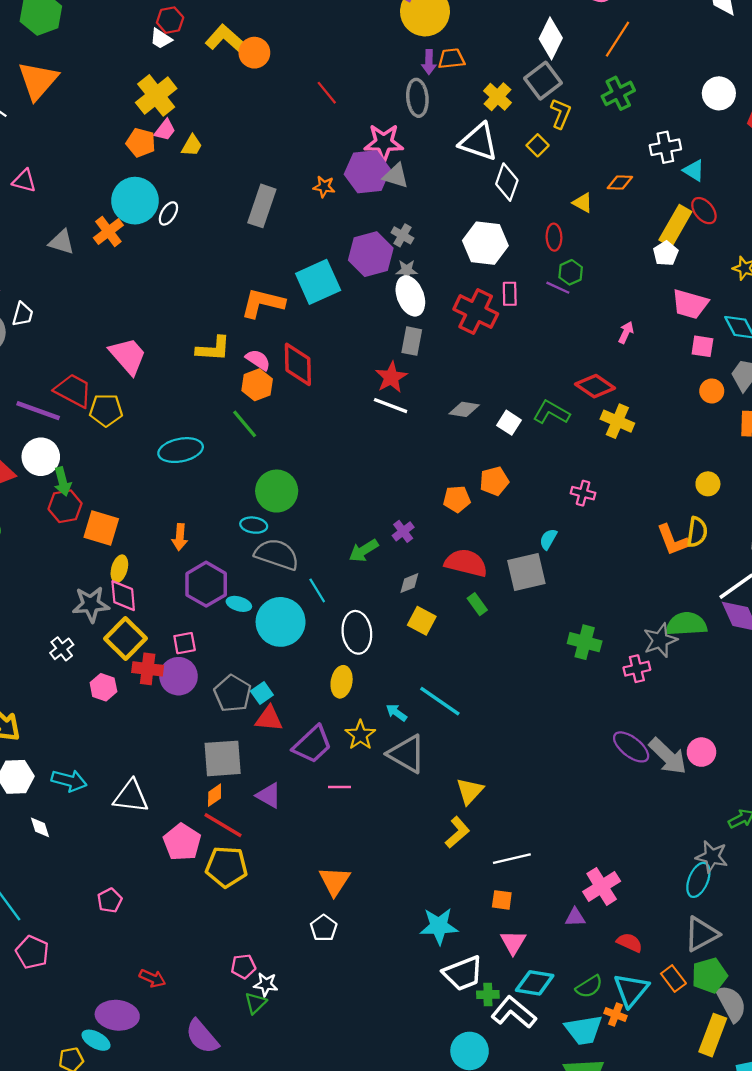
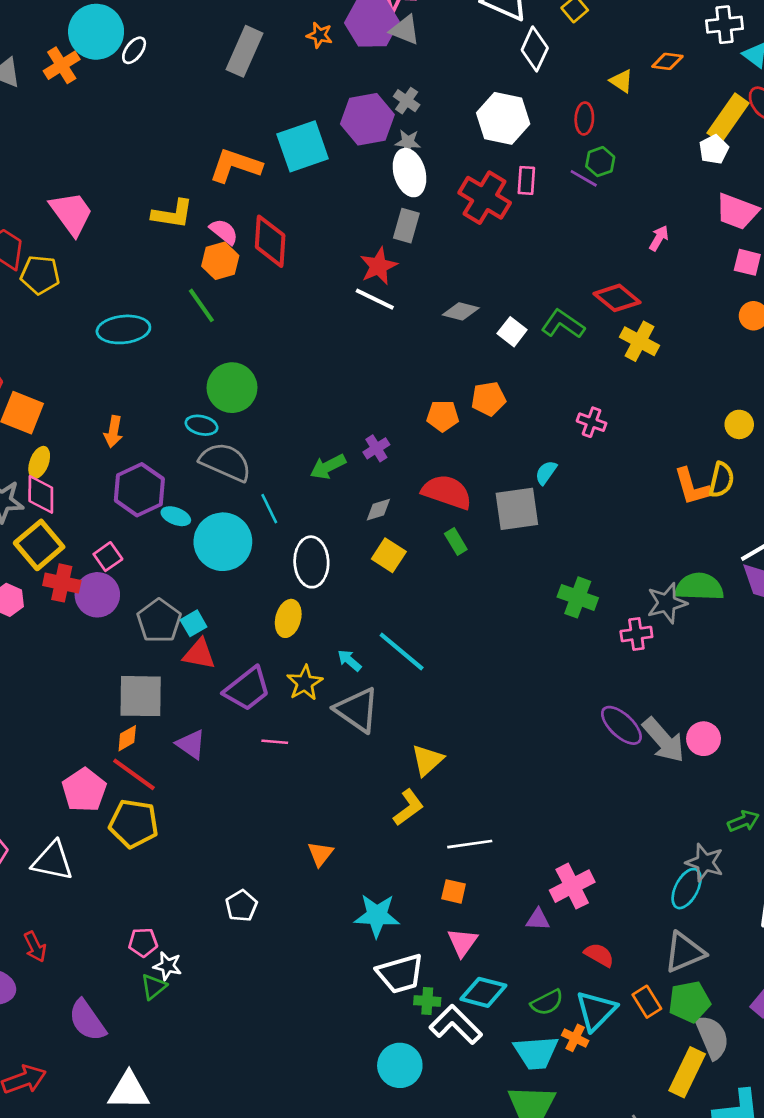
pink square: (185, 643) -> (108, 557), turned -30
white triangle: (131, 796) -> (53, 861), moved
orange triangle: (335, 881) -> (320, 854), moved, size x0.7
red arrow: (152, 978) -> (35, 947), turned 35

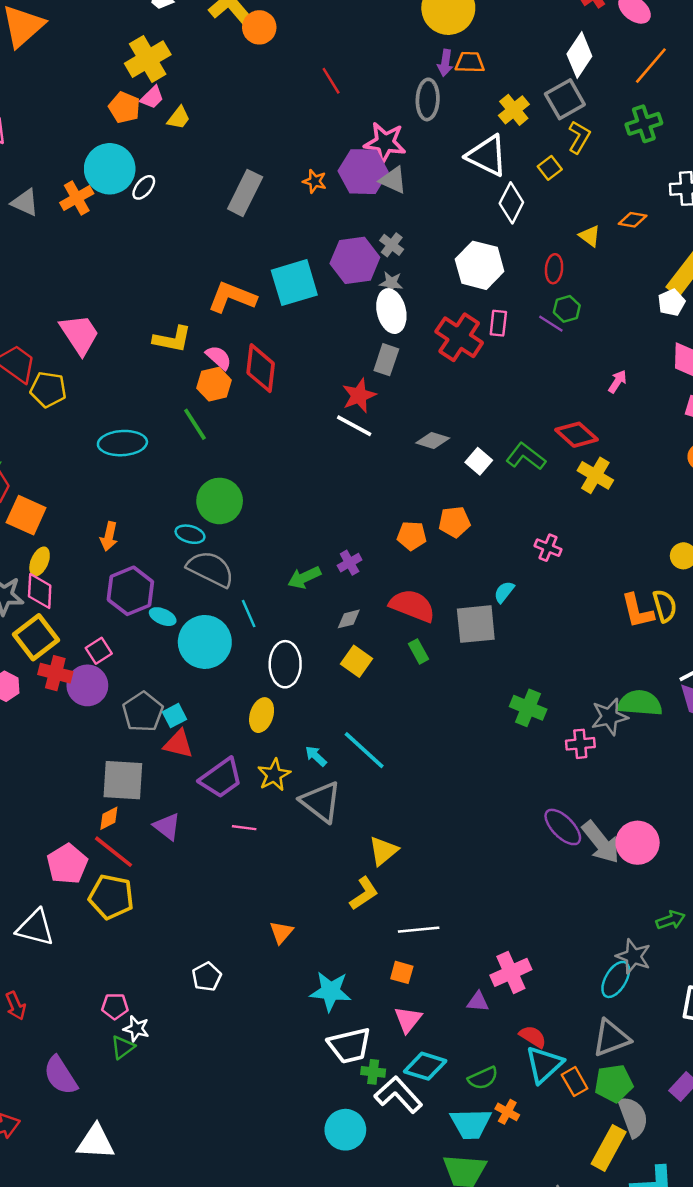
yellow semicircle: (721, 480) -> (665, 606), turned -32
pink circle: (704, 739) -> (638, 843), size x1.4
cyan triangle: (596, 1011) -> (544, 1064), moved

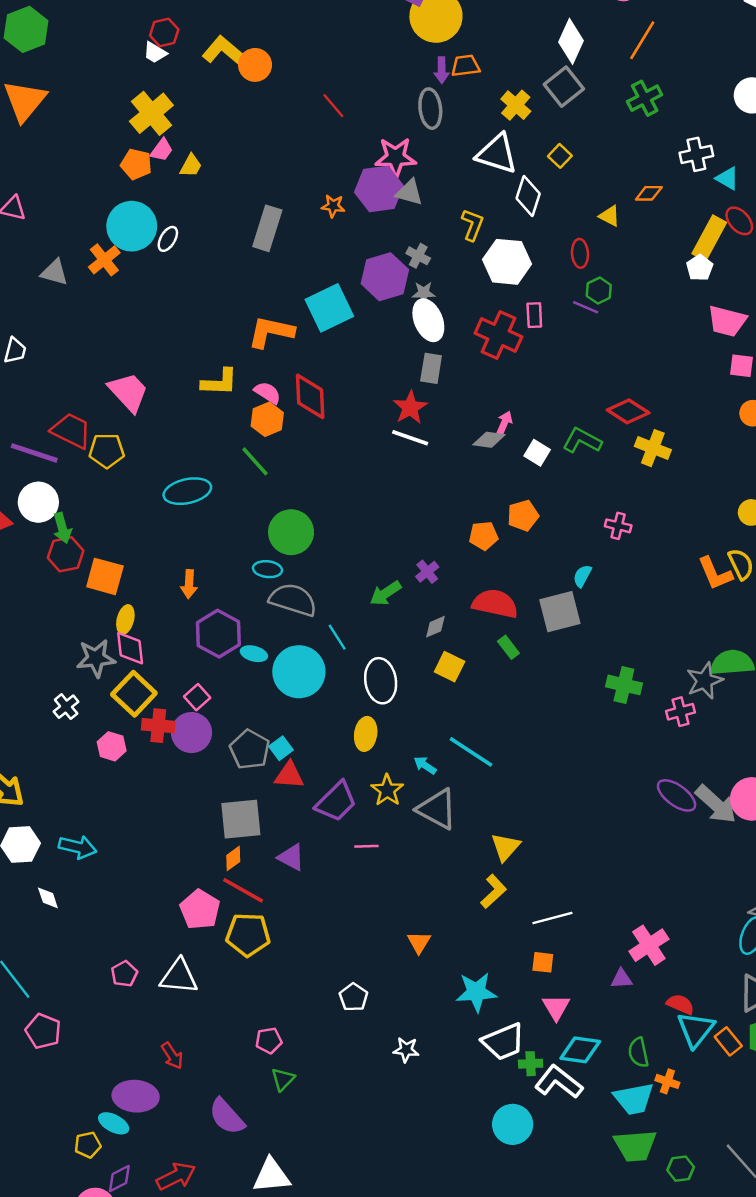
yellow L-shape: (579, 137) -> (472, 225), moved
pink arrow: (617, 382) -> (504, 423), moved
white star: (136, 1029) -> (406, 1050), moved
green semicircle: (483, 1078) -> (638, 1052), turned 112

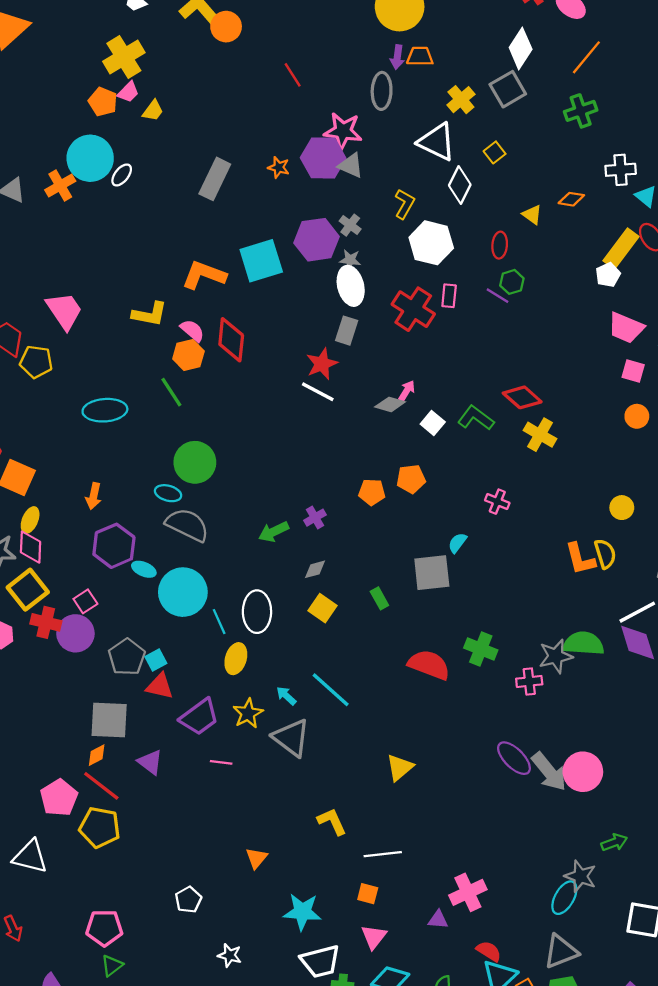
red semicircle: (495, 604) -> (429, 665), moved
cyan line: (337, 637) -> (219, 622), moved
yellow triangle: (505, 847) -> (400, 767), moved
yellow L-shape: (493, 891) -> (332, 821), turned -80
pink pentagon: (269, 1040) -> (104, 928), size x1.5

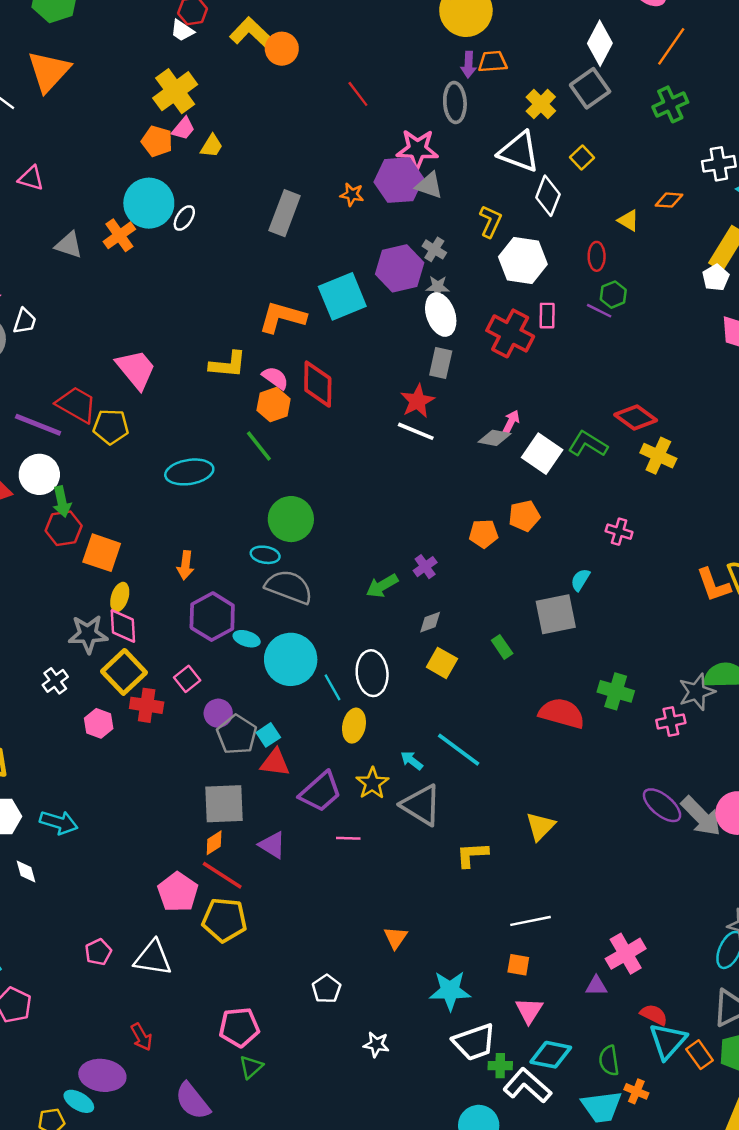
white square: (433, 423) -> (542, 454), size x1.5
purple circle: (75, 633) -> (218, 713), moved, size x0.7
yellow L-shape: (332, 821) -> (472, 855), moved, turned -64

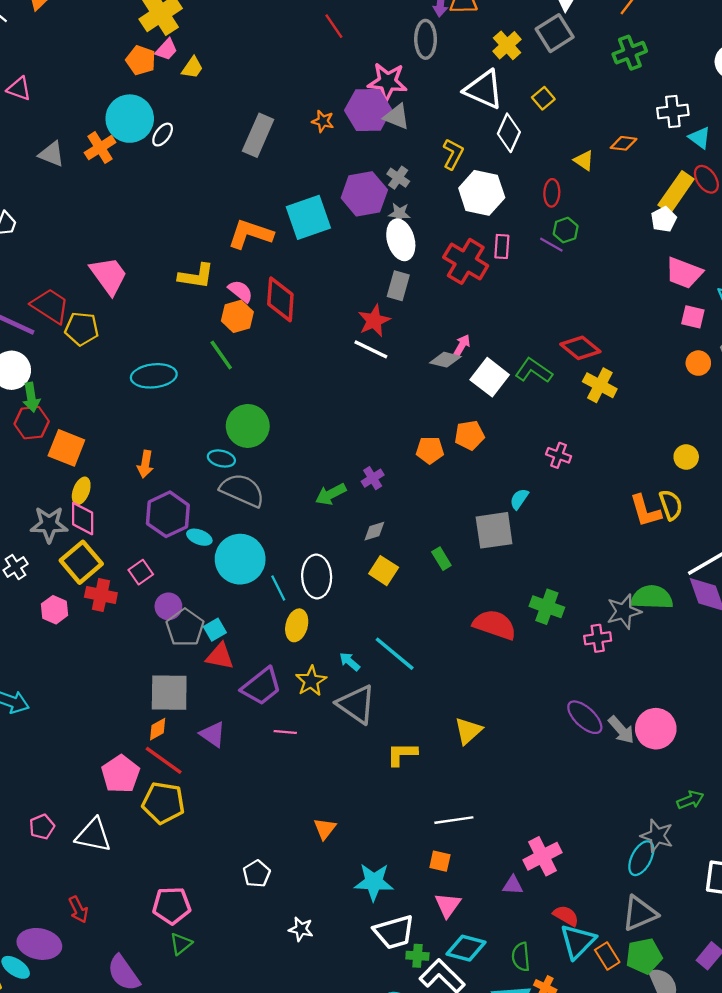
gray arrow: (701, 816) -> (621, 730), size x0.7

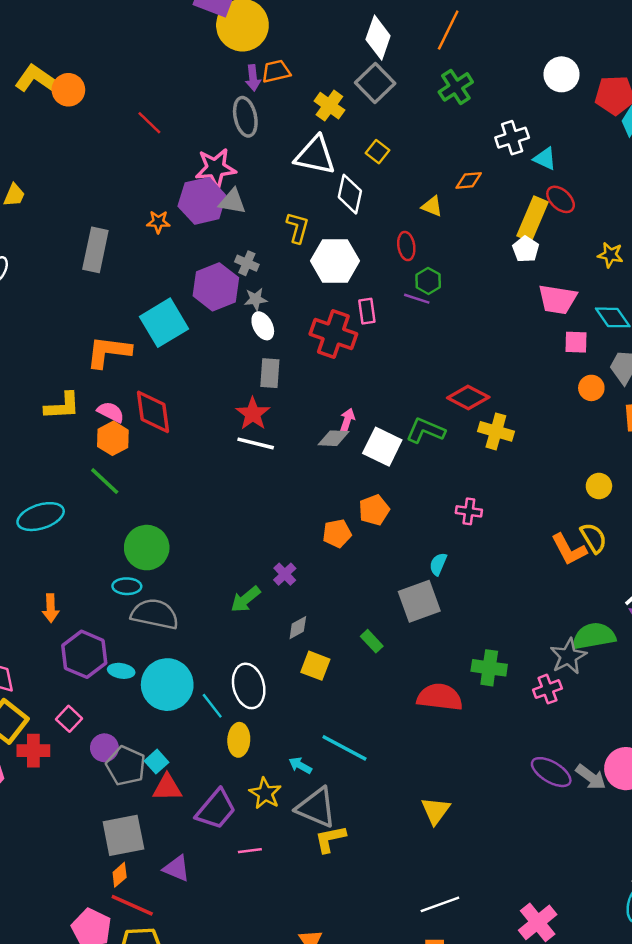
white ellipse: (401, 240) -> (263, 326), size x0.7
yellow L-shape: (402, 754) -> (330, 839), moved

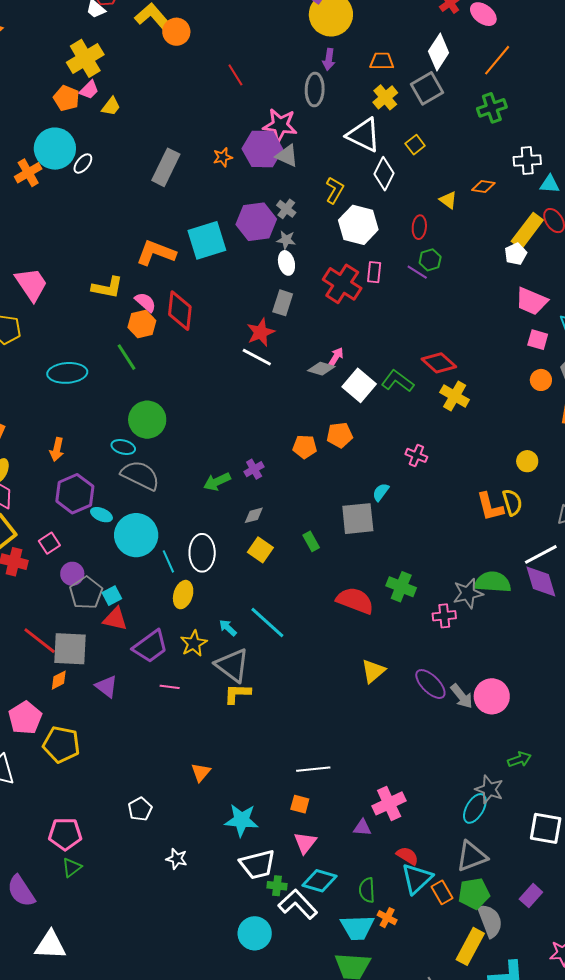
orange trapezoid: (276, 71) -> (382, 61), moved
cyan triangle: (545, 159) -> (550, 184), turned -35
orange star: (158, 222) -> (223, 157), turned -30
yellow triangle: (436, 811) -> (373, 671), moved
red line: (132, 905) -> (40, 641), moved

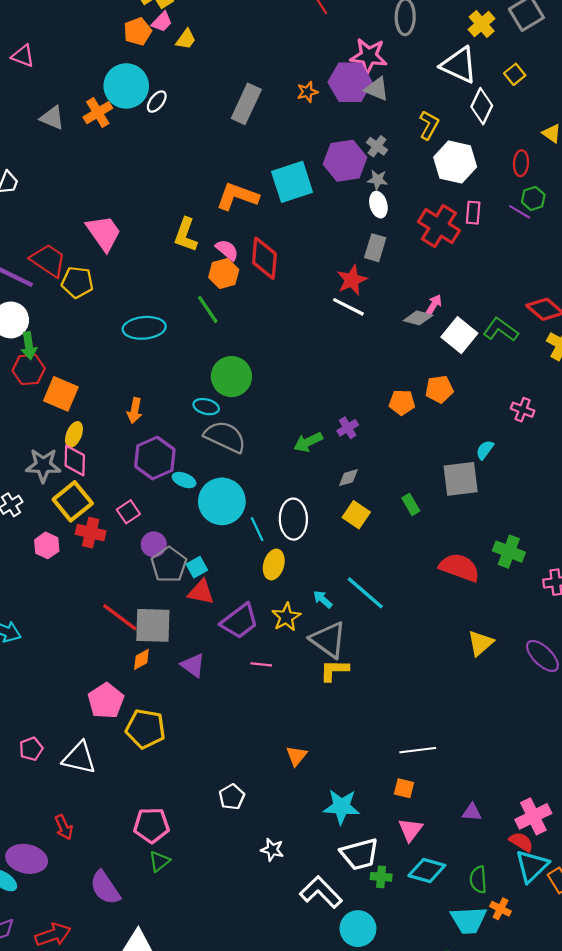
orange pentagon: (66, 98) -> (138, 31), turned 30
yellow L-shape: (107, 288) -> (186, 235), turned 100
pink cross: (389, 803) -> (533, 816), moved
white L-shape: (298, 904) -> (321, 892), moved

